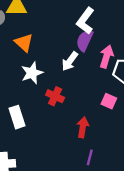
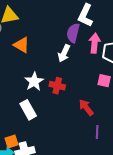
white L-shape: (85, 21) -> (85, 15), moved
white star: (32, 73) -> (34, 82), moved
red arrow: (83, 127) -> (86, 107), turned -36

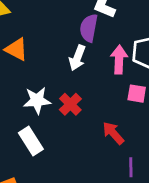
pink arrow: (95, 43) -> (119, 59), moved
white star: (34, 82) -> (37, 100), turned 30
red cross: (57, 86) -> (70, 104), turned 35

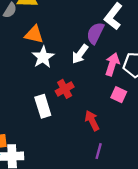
orange triangle: (16, 49) -> (34, 34), turned -30
white star: (37, 100) -> (43, 57), moved, turned 30
white rectangle: (31, 141) -> (43, 106), moved

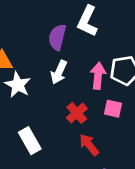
purple semicircle: (95, 33) -> (57, 37), moved
red cross: (65, 89) -> (77, 113), moved

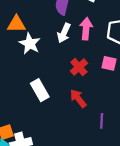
pink arrow: (98, 76) -> (86, 29), moved
red arrow: (89, 145) -> (78, 98), moved

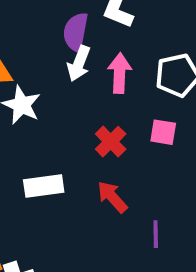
white arrow: (64, 33) -> (79, 63), moved
white rectangle: (40, 90) -> (44, 186), turned -65

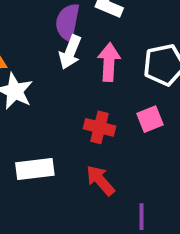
pink square: (163, 132) -> (150, 119), turned -32
red cross: (111, 142) -> (99, 127), turned -32

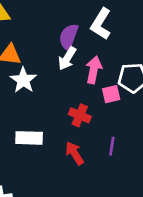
pink square: (150, 119) -> (111, 94), moved
purple line: (141, 217) -> (112, 146), moved

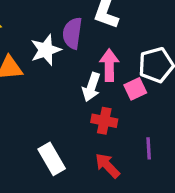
white arrow: (67, 58) -> (91, 87), moved
white star: (23, 80) -> (46, 50), moved, turned 30
white rectangle: (29, 138) -> (52, 159), turned 70

